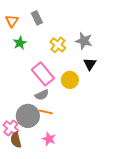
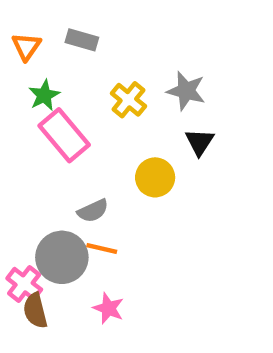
gray rectangle: (37, 18) -> (82, 40), turned -48
pink rectangle: (43, 74) -> (64, 135), moved

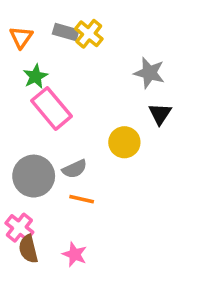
yellow cross: (128, 100) -> (89, 34), moved
gray circle: (62, 257) -> (34, 176), moved
pink star: (108, 308) -> (75, 254), moved

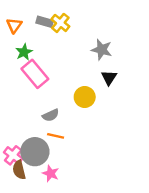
gray circle: (34, 176) -> (35, 152), moved

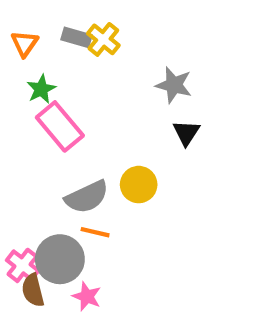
yellow circle: (85, 97) -> (139, 185), moved
gray semicircle: (51, 115) -> (87, 197), size x1.5

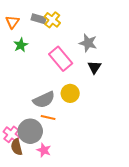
pink rectangle: (60, 126) -> (61, 59), moved

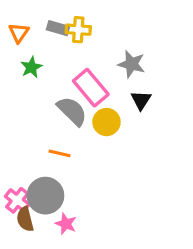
yellow cross: (52, 20) -> (78, 30), turned -35
yellow circle: (70, 93) -> (106, 122), moved
gray semicircle: (44, 100) -> (72, 111), moved, turned -110
orange line: (48, 118) -> (60, 153), moved

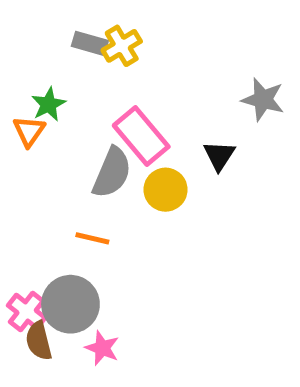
yellow cross: (78, 30) -> (122, 46), turned -35
orange triangle: (19, 33) -> (29, 131), moved
gray star: (132, 64) -> (263, 99), moved
gray semicircle: (72, 111) -> (112, 173), turned 68

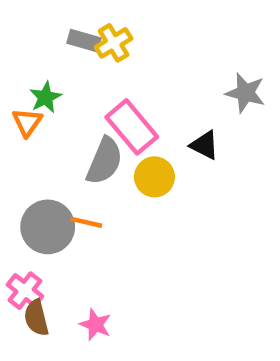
black triangle: (219, 156) -> (204, 145), turned -36
gray circle: (70, 304) -> (48, 227), moved

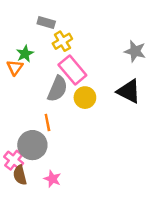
yellow cross: (114, 43) -> (62, 41), moved
black triangle: (204, 145) -> (129, 91), moved, size x1.5
orange line: (86, 222) -> (47, 123), turned 66
gray circle: (48, 227) -> (32, 145), moved

